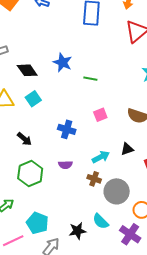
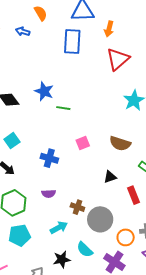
green line: (90, 79) -> (63, 108), moved
cyan square: (33, 99) -> (12, 141), moved
cyan arrow: (101, 157) -> (59, 228), moved
cyan pentagon: (37, 223) -> (19, 235), moved, turned -30

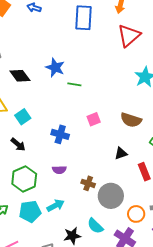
cyan arrow: (59, 228) -> (56, 205), moved

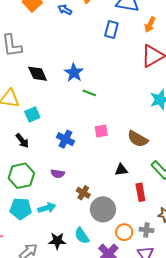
blue rectangle: (84, 18) -> (111, 29), size x0.7

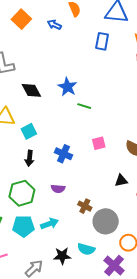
black arrow: (22, 141) -> (29, 158), moved, turned 49
cyan semicircle: (82, 236) -> (86, 249), turned -36

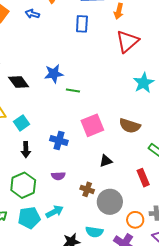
blue star: (67, 87) -> (54, 74), turned -30
pink square: (99, 143) -> (92, 125), size x1.6
black triangle: (121, 181) -> (106, 161), moved

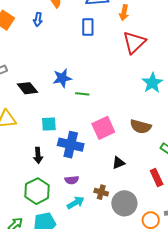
blue arrow: (32, 14) -> (38, 19), turned -96
cyan square: (22, 123) -> (49, 124), moved, turned 35
blue cross: (59, 141) -> (71, 145), size x1.4
cyan arrow: (55, 212) -> (76, 203), moved

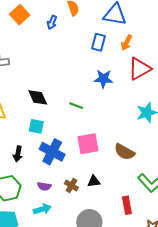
orange arrow: (124, 13) -> (127, 43), moved
blue star: (62, 78) -> (103, 79), moved
black diamond: (27, 88) -> (38, 97), moved
brown cross: (101, 192) -> (71, 185), moved

